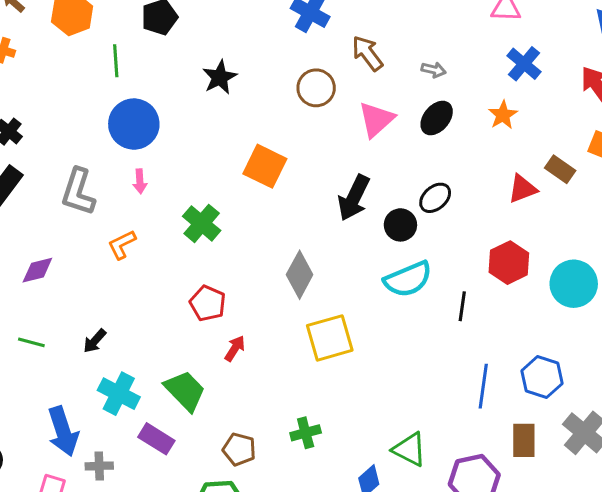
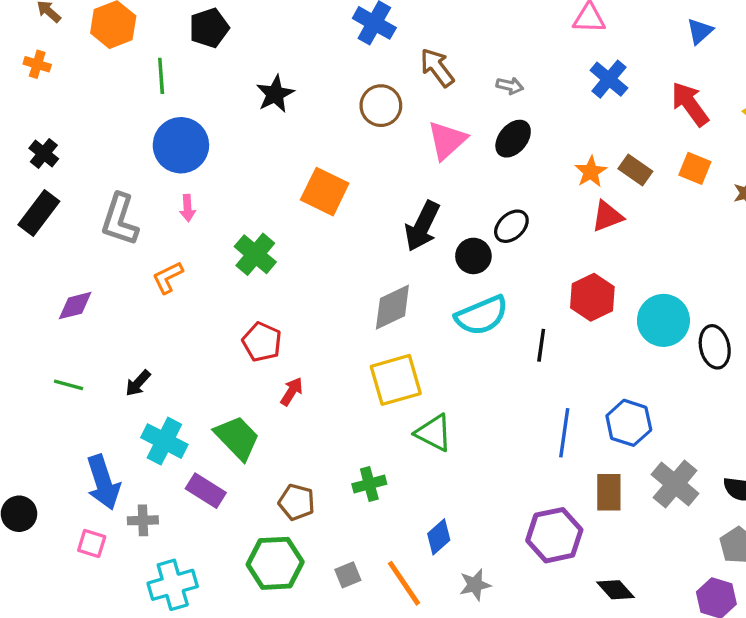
orange star: (503, 115) -> (591, 172), moved
brown rectangle: (560, 169) -> (635, 170), moved
gray diamond: (300, 275) -> (392, 307), moved, turned 36
green triangle: (409, 449) -> (434, 433), moved

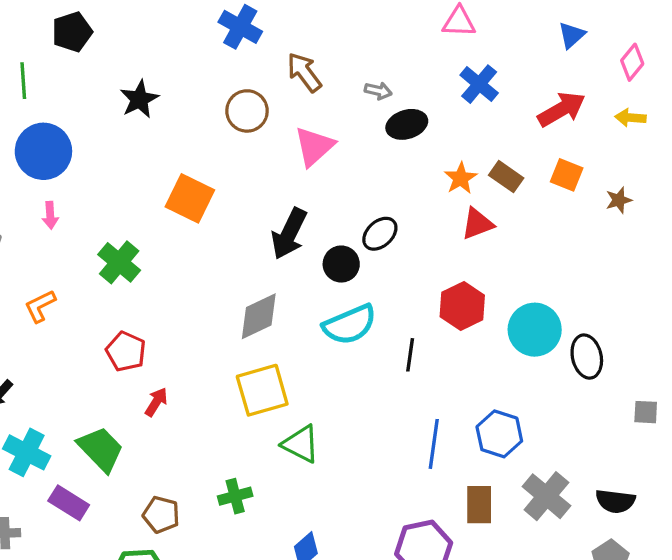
red arrow: (690, 104) -> (562, 109), turned 96
black ellipse: (513, 139) -> (407, 124), moved, turned 33
orange L-shape: (168, 277) -> (40, 306), moved

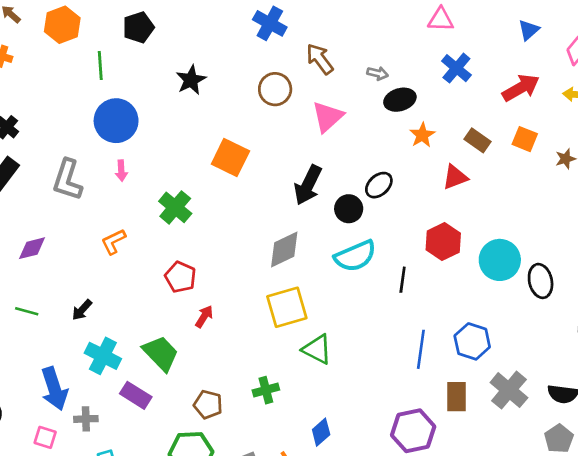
orange star: (461, 178) -> (422, 135), moved

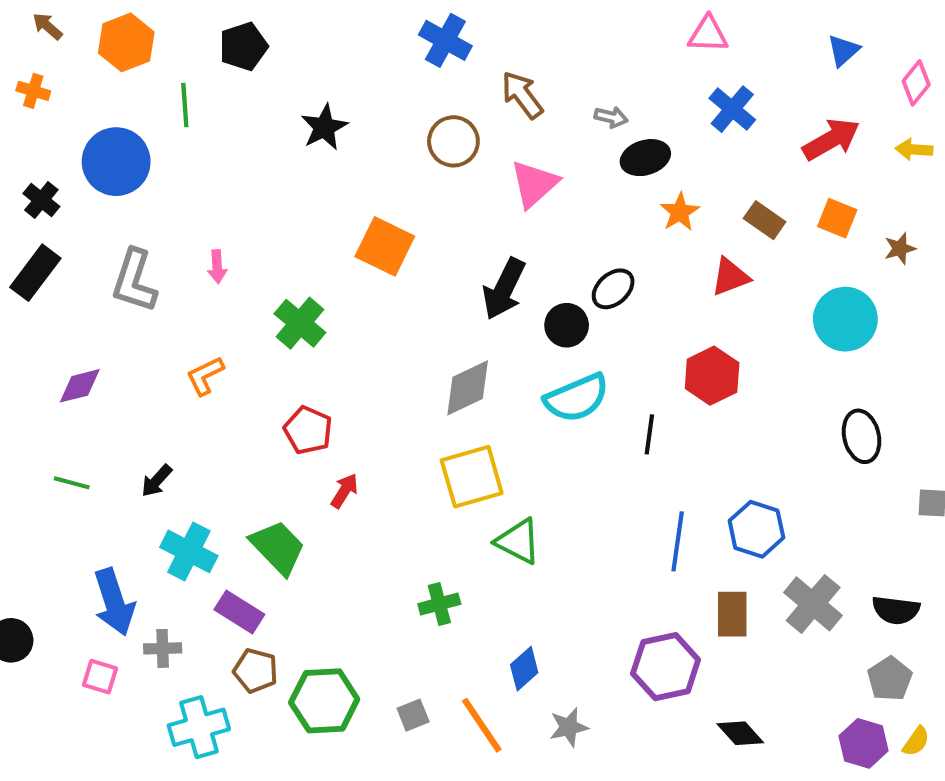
blue circle: (116, 121) -> (116, 162), moved
cyan circle: (500, 260) -> (845, 319), moved
brown pentagon: (208, 405) -> (256, 671), moved

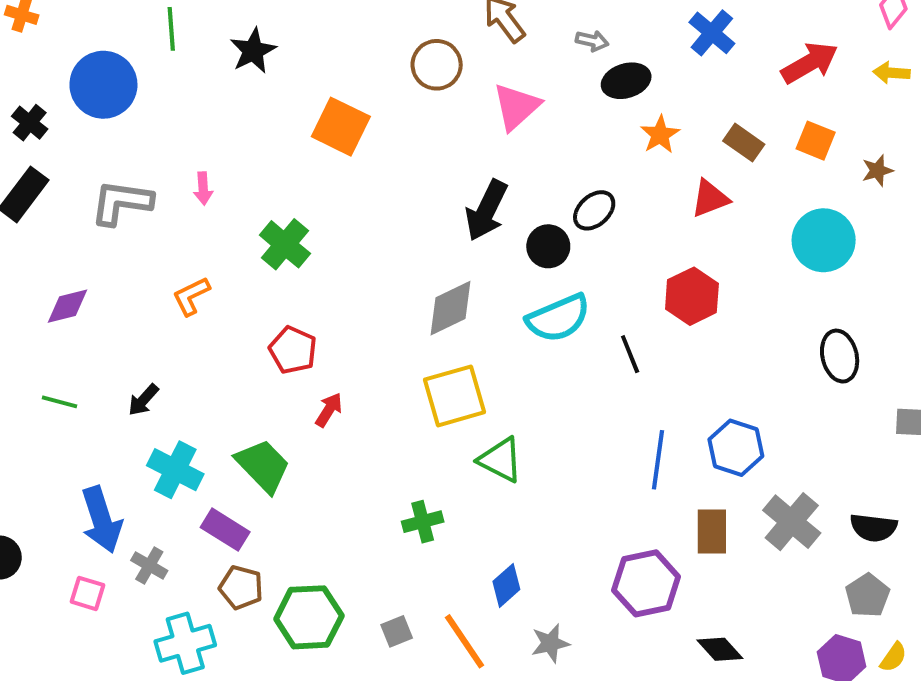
black star: (324, 127) -> (253, 51), moved
orange square: (385, 246) -> (341, 127), moved
gray L-shape: (134, 281) -> (121, 202), turned 80
black line: (649, 434) -> (630, 354), turned -30
gray cross: (163, 648) -> (149, 565), turned 32

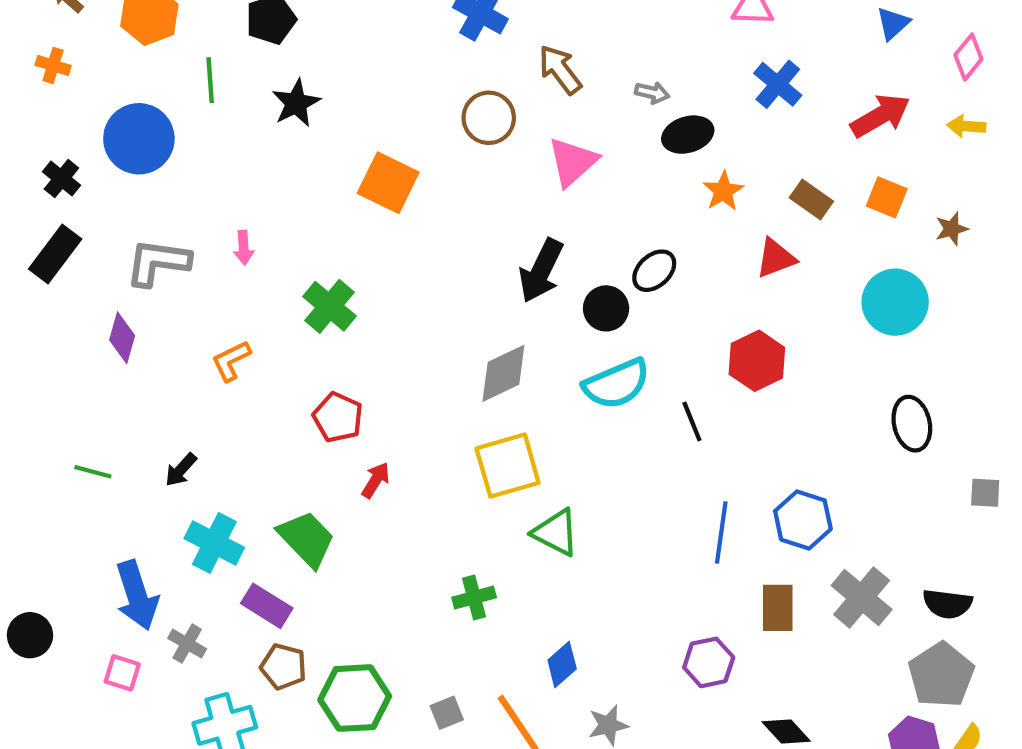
purple diamond: (68, 306) -> (122, 338), moved, turned -60
purple hexagon: (646, 583) -> (709, 662), size x0.7
gray pentagon: (867, 595) -> (941, 675), size x1.4

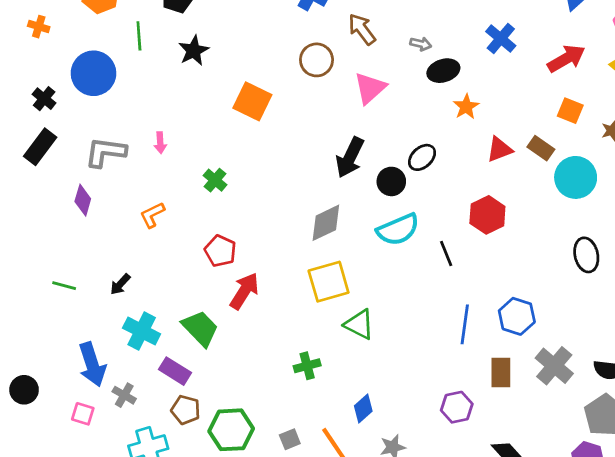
brown rectangle: (811, 199) -> (541, 148), moved
green cross: (330, 306) -> (215, 180), size x0.7
red arrow: (376, 480) -> (244, 291), size x1.6

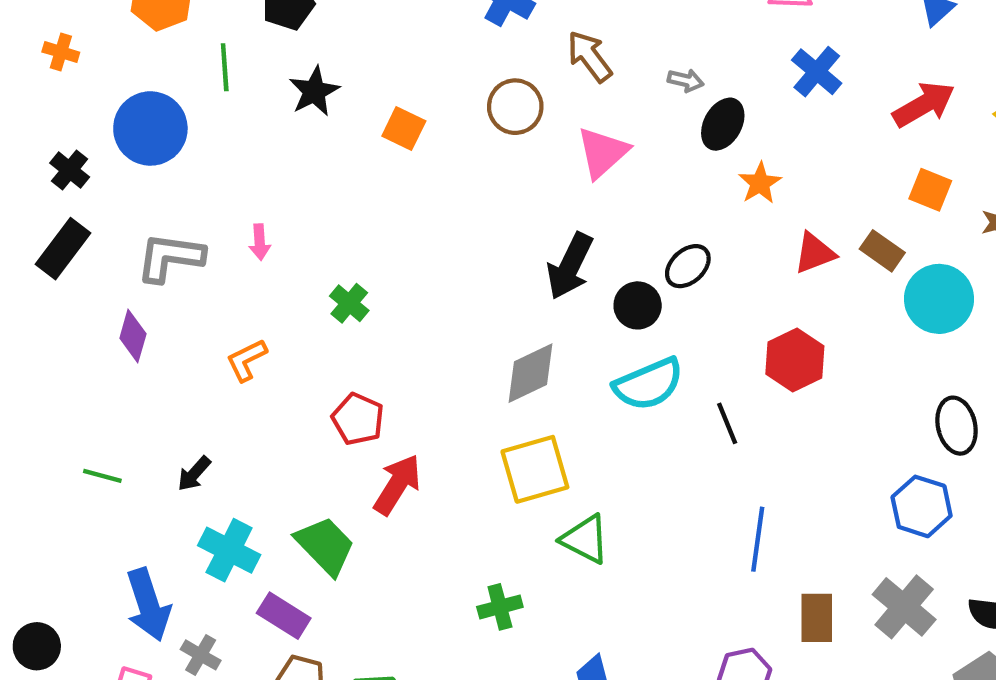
black ellipse: (443, 71) -> (723, 124), turned -44
orange square: (252, 101) -> (404, 128), moved, size x0.7
blue hexagon: (517, 316) -> (922, 506), moved

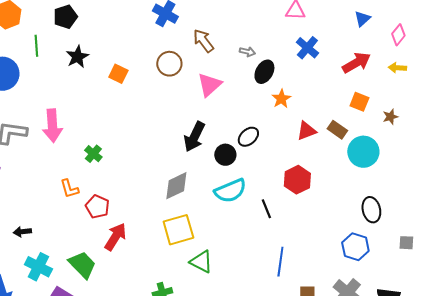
pink arrow: (260, 242) -> (52, 126), size x2.0
orange L-shape: (247, 360) -> (69, 189), moved, turned -80
black arrow: (194, 474) -> (22, 232), turned 42

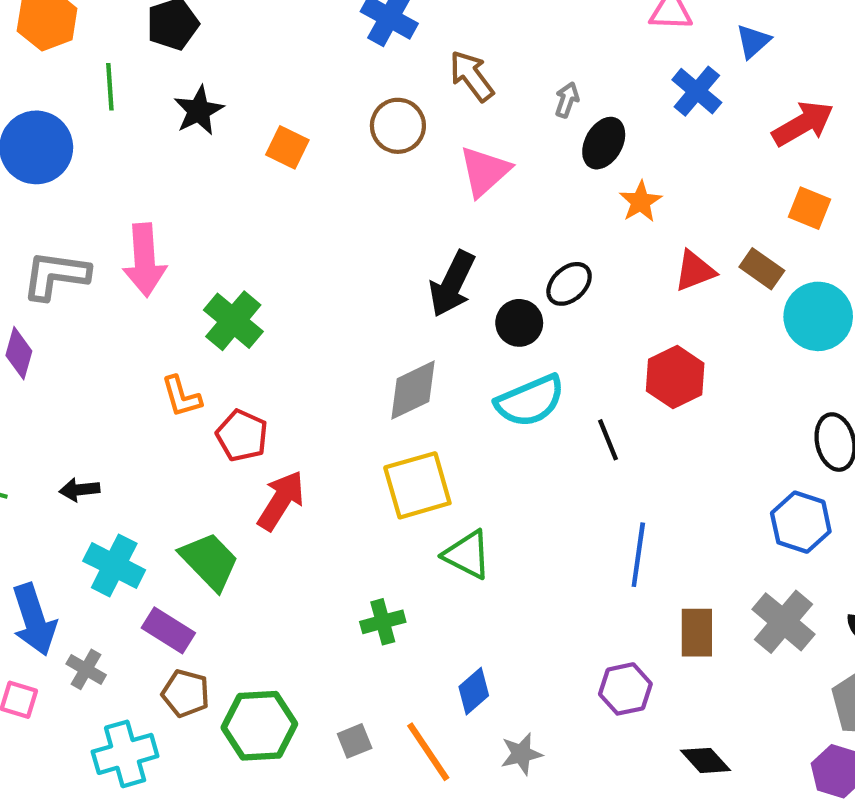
blue triangle: (362, 19) -> (753, 41), moved
gray arrow: (247, 52) -> (567, 100), turned -84
green cross: (93, 154) -> (233, 321), size x1.5

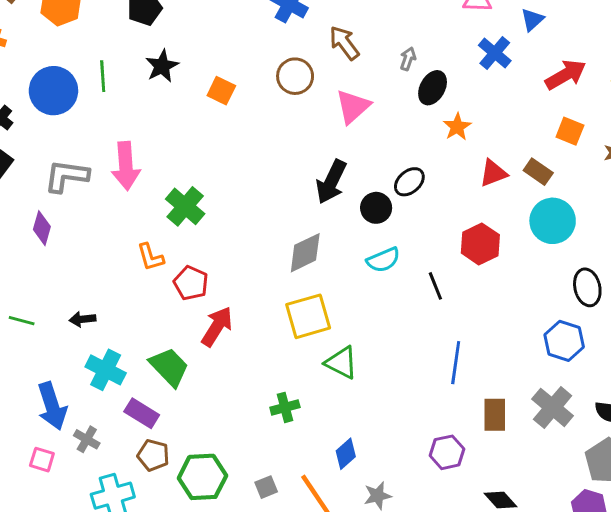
green line: (110, 87) -> (103, 76), moved
cyan circle: (818, 316) -> (553, 221), moved
cyan semicircle: (530, 401) -> (383, 260), size x0.7

